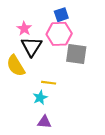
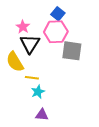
blue square: (61, 15) -> (58, 14), turned -32
yellow line: (49, 83) -> (32, 78), moved

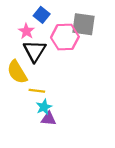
blue square: (58, 14) -> (42, 15), moved
gray square: (72, 51) -> (84, 24), moved
purple triangle: (42, 115) -> (49, 119), moved

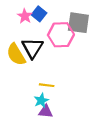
pink star: (26, 31) -> (25, 16), moved
yellow semicircle: (17, 72) -> (16, 54), moved
yellow line: (37, 91) -> (47, 85), moved

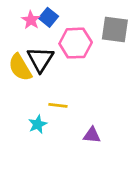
gray square: (78, 23) -> (115, 30), moved
cyan star: (41, 101) -> (38, 124), moved
purple triangle: (46, 111) -> (92, 135), moved

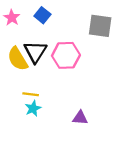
pink star: (31, 20) -> (12, 18), moved
pink hexagon: (76, 43) -> (66, 55), moved
yellow line: (58, 105) -> (31, 94), moved

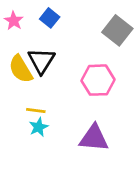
gray square: (100, 26) -> (117, 30), turned 30
pink hexagon: (66, 55) -> (98, 80), moved
purple triangle: (80, 118) -> (94, 138), size x1.6

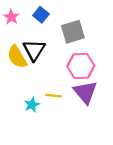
gray square: (117, 30) -> (73, 32), moved, turned 35
yellow line: (36, 110) -> (53, 96), moved
purple triangle: (94, 138) -> (85, 92), moved, turned 45

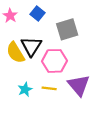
pink hexagon: (81, 66) -> (54, 61), moved
cyan star: (32, 105) -> (25, 89), moved

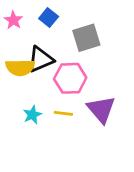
black triangle: (31, 46) -> (40, 59), turned 35
yellow semicircle: (15, 53) -> (20, 67), turned -60

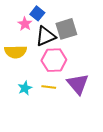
pink star: (13, 20) -> (25, 24), moved
black triangle: (40, 59) -> (46, 36), moved

